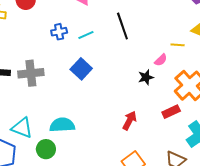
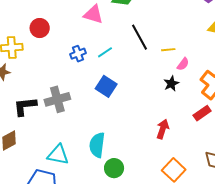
yellow line: (178, 45) -> (168, 50), moved
cyan semicircle: (62, 125) -> (97, 145), turned -70
green circle: (46, 149) -> (114, 168), moved

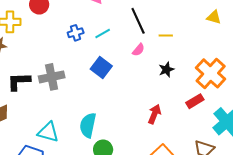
pink semicircle: (183, 64) -> (138, 50), moved

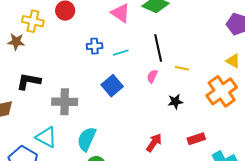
pink semicircle: (138, 50) -> (152, 76), turned 152
orange cross: (211, 73) -> (222, 91), moved
gray cross: (52, 77) -> (65, 102), moved

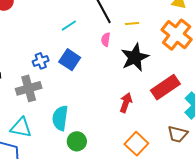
blue cross: (95, 46) -> (41, 61), moved
black star: (175, 102) -> (135, 57), size x1.8
red rectangle: (196, 139) -> (165, 87), size x1.6

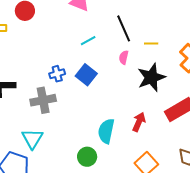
cyan semicircle: (60, 118) -> (106, 131), moved
cyan triangle: (21, 128) -> (32, 139), turned 45

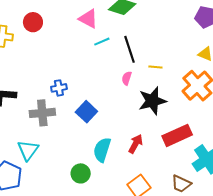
cyan line: (88, 41) -> (102, 42), moved
blue square: (86, 75) -> (86, 112), moved

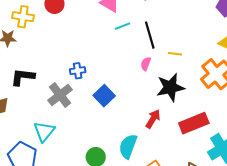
gray cross: (42, 113) -> (60, 95), turned -35
red arrow: (136, 144) -> (153, 119), moved
cyan semicircle: (102, 150) -> (128, 146), moved

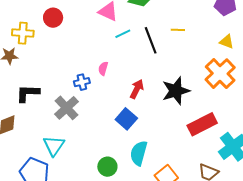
yellow line: (175, 54) -> (178, 30), moved
pink semicircle: (146, 64) -> (103, 68), moved
blue square: (104, 96) -> (126, 119), moved
red arrow: (153, 119) -> (137, 89), moved

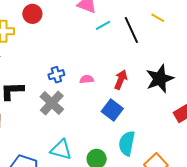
yellow line: (178, 30) -> (158, 18), turned 32
pink semicircle: (103, 68) -> (87, 79), moved, turned 72
blue cross: (82, 82) -> (56, 75), moved
cyan triangle: (54, 146) -> (61, 150), moved, turned -45

